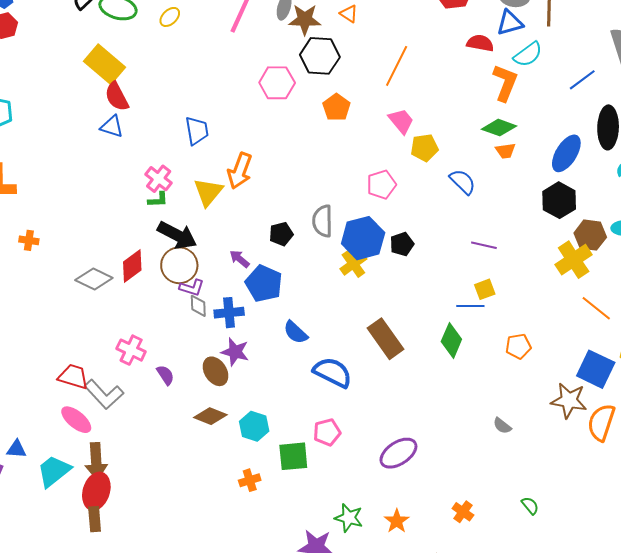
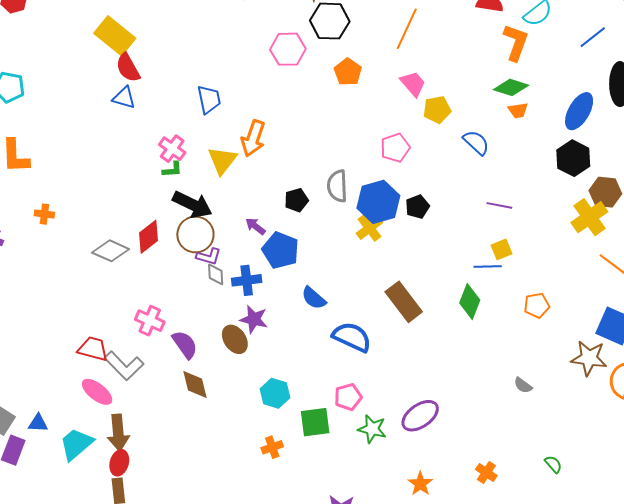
purple semicircle: (165, 375) -> (185, 345), size x1.4
brown diamond: (210, 416) -> (195, 384), moved, turned 56
red ellipse: (96, 491) -> (119, 463), size x0.7
green star: (349, 518) -> (372, 429), moved

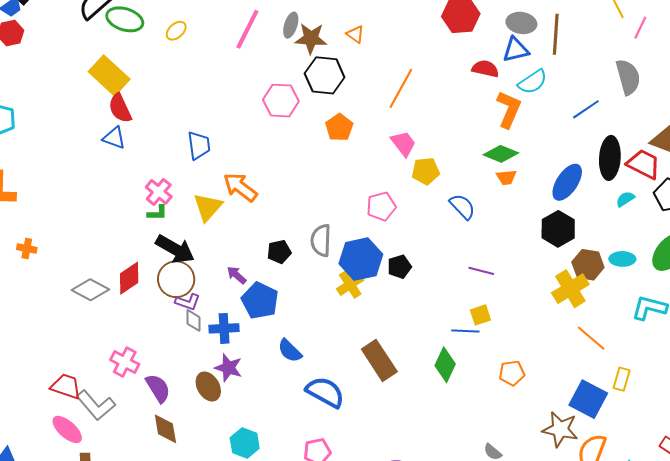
orange arrow: (253, 138) -> (240, 187), turned 105

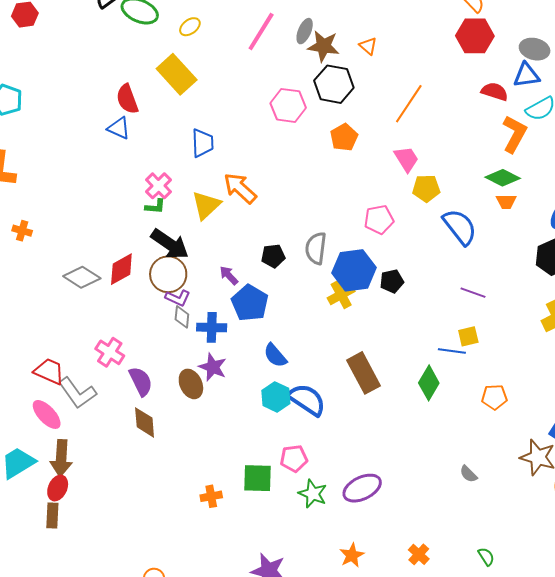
yellow rectangle: (109, 75) -> (177, 74), moved
blue semicircle: (462, 207) -> (460, 227), size x1.4
cyan hexagon: (245, 443) -> (276, 397), moved

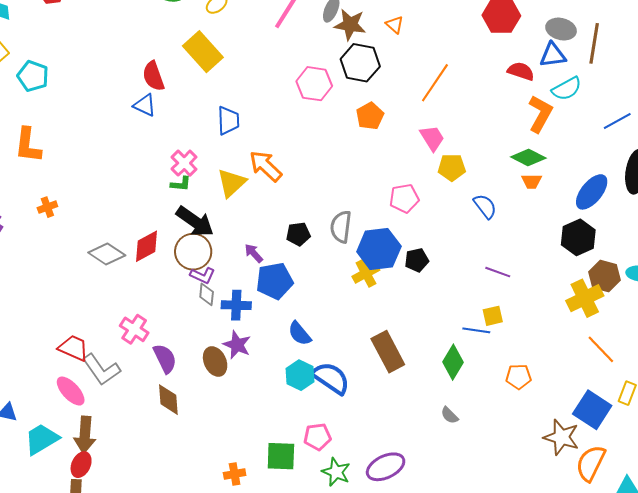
blue semicircle: (460, 227) -> (485, 206), size x0.7
orange cross: (22, 231) -> (47, 207), turned -36
blue pentagon: (250, 303) -> (275, 281), turned 30
gray semicircle: (468, 474) -> (450, 415), moved

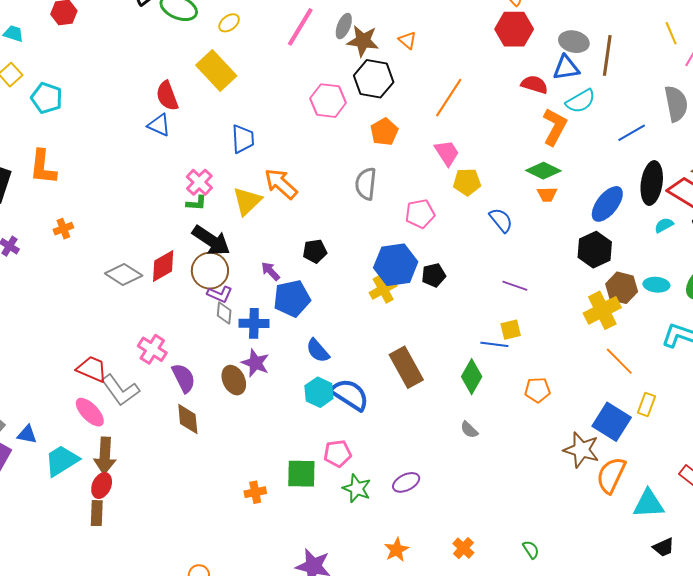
gray semicircle: (341, 227) -> (366, 184), moved
purple ellipse: (386, 467) -> (406, 482), size x0.7

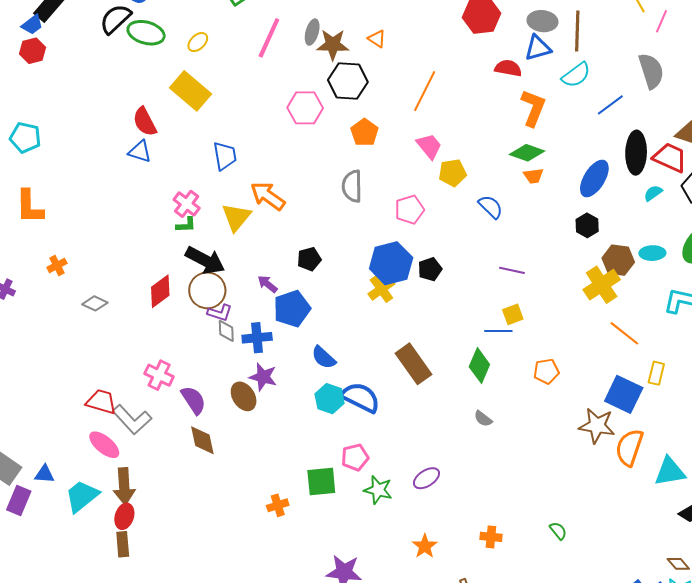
cyan semicircle: (581, 101) -> (576, 75), moved
black hexagon: (595, 250) -> (587, 225), size x0.7
gray diamond: (124, 275) -> (95, 303), moved, size x0.7
orange cross: (463, 548) -> (491, 537), turned -30

